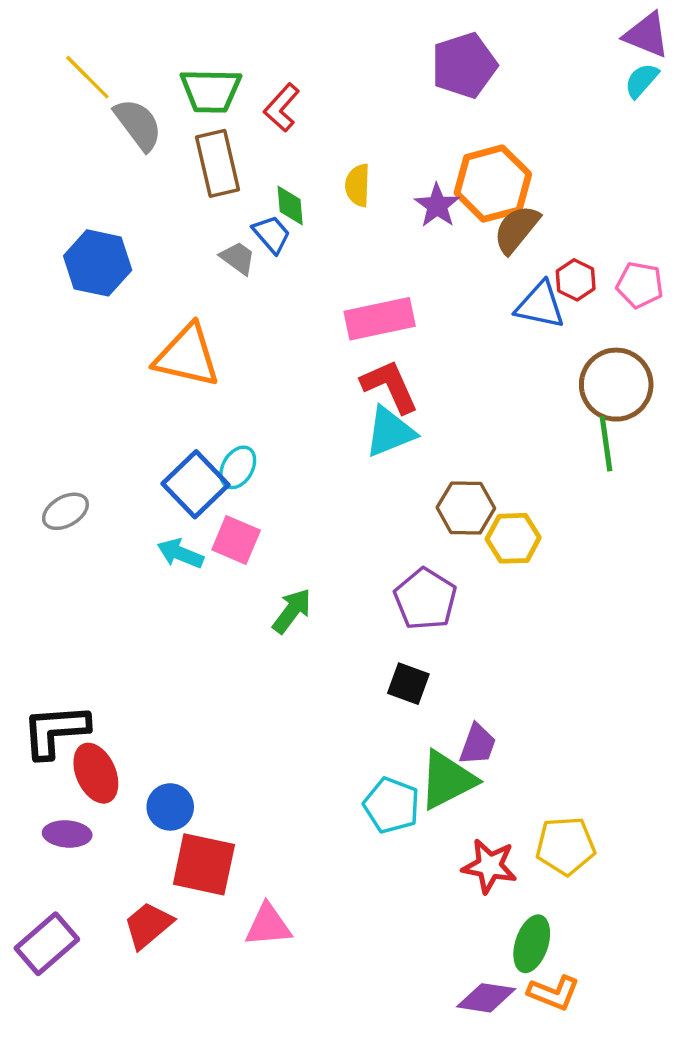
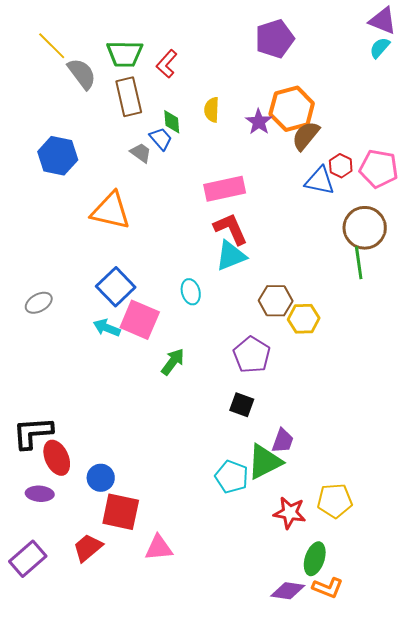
pink pentagon: (640, 285) -> (379, 169), size x1.4
cyan ellipse: (238, 467) -> (191, 292), moved, turned -45
pink square: (236, 540) -> (140, 320), size x1.4

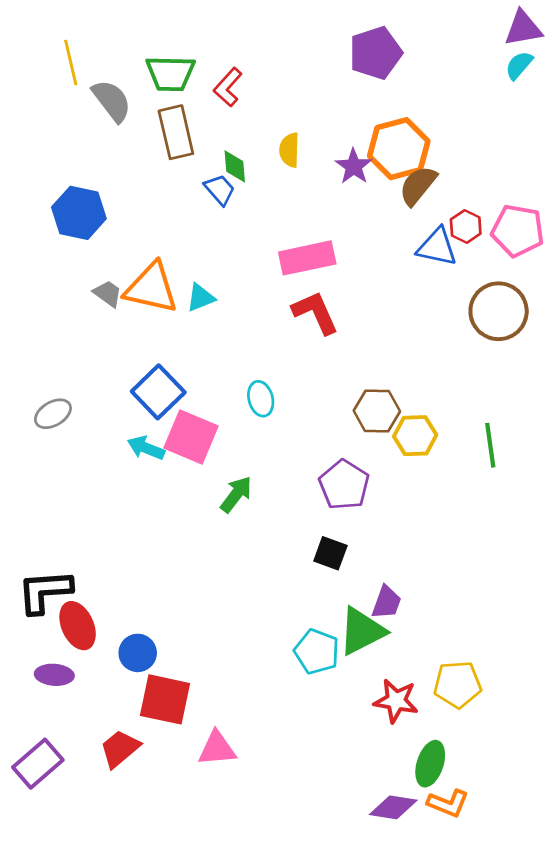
purple triangle: (383, 21) -> (523, 28), turned -32
yellow line: (52, 46) -> (71, 62), turned 32
gray trapezoid: (141, 153) -> (108, 293), moved
cyan triangle: (231, 256) -> (201, 298), moved, size x0.7
green line: (359, 263) -> (490, 445), moved

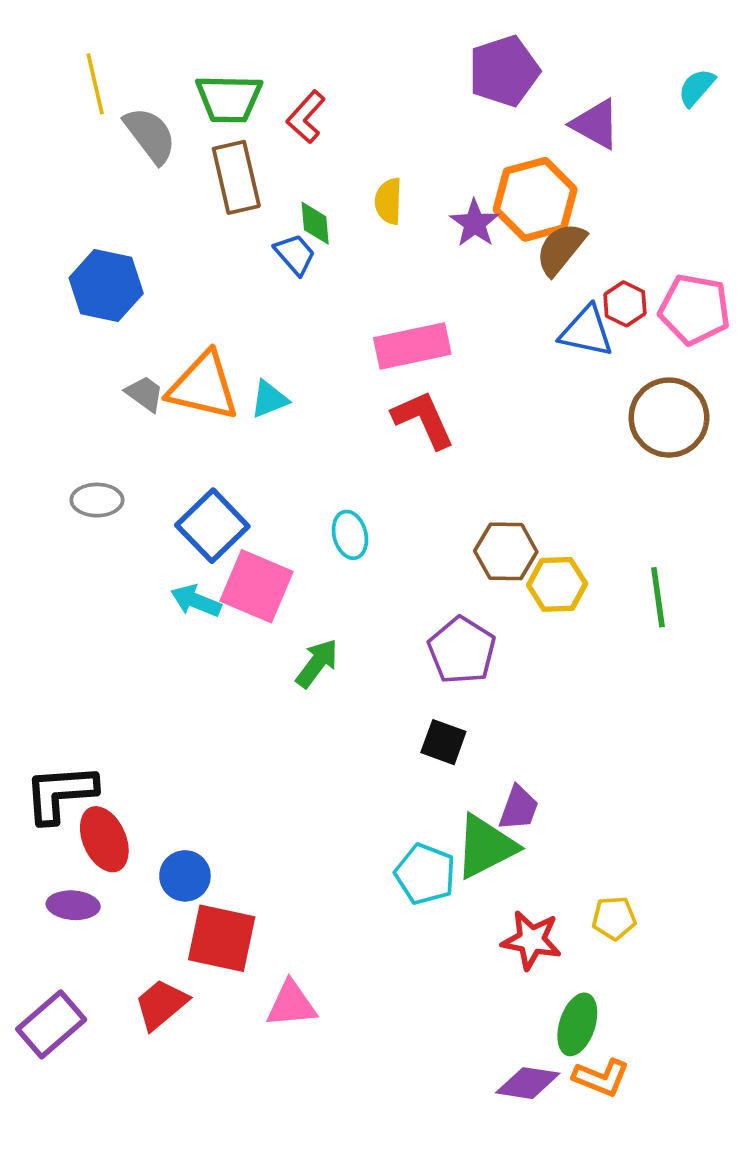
purple triangle: (523, 28) -> (596, 124), moved, turned 39
gray ellipse: (53, 414) -> (97, 500), moved, turned 30
yellow pentagon: (458, 684) -> (614, 918), size x0.7

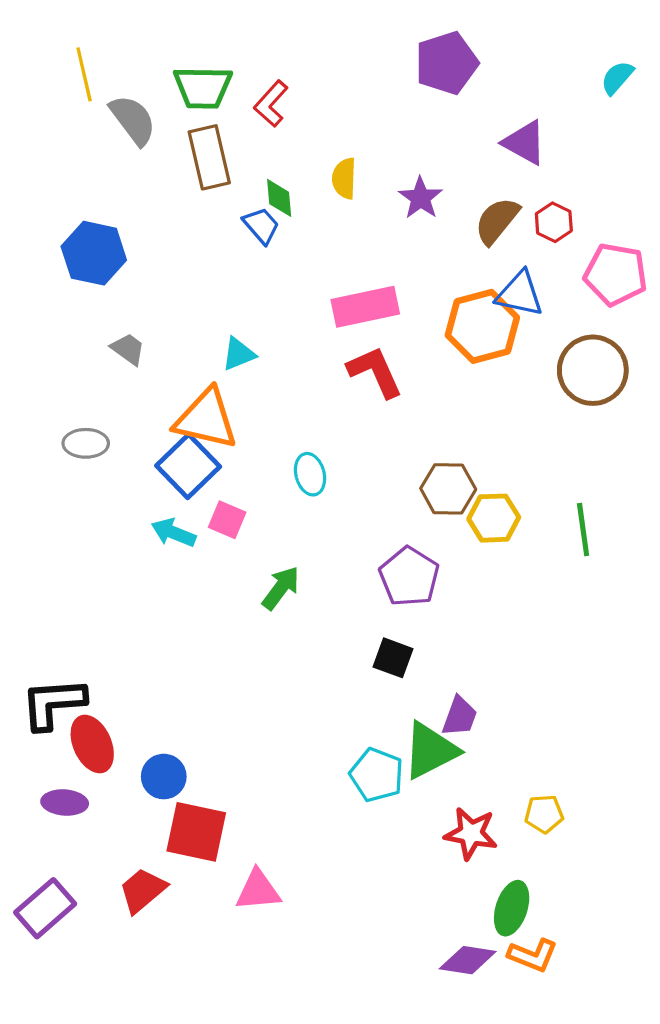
purple triangle: (596, 124) -> (525, 143), moved
orange hexagon: (535, 199) -> (482, 326), moved
red hexagon: (625, 304) -> (554, 222), moved
orange triangle: (203, 386) -> (206, 419), moved
pink square: (256, 586) -> (227, 520), size x0.6

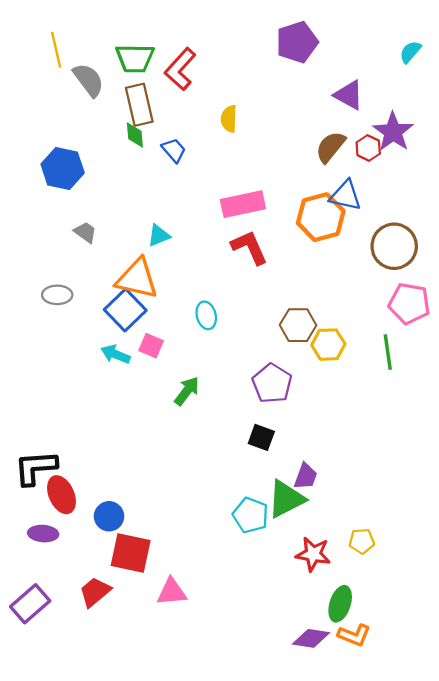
red L-shape: (271, 104) -> (180, 69), size x1.4
green diamond: (279, 198) -> (135, 135), moved
purple star: (421, 198) -> (393, 132), moved, size x1.4
pink pentagon: (616, 274) -> (409, 304), moved

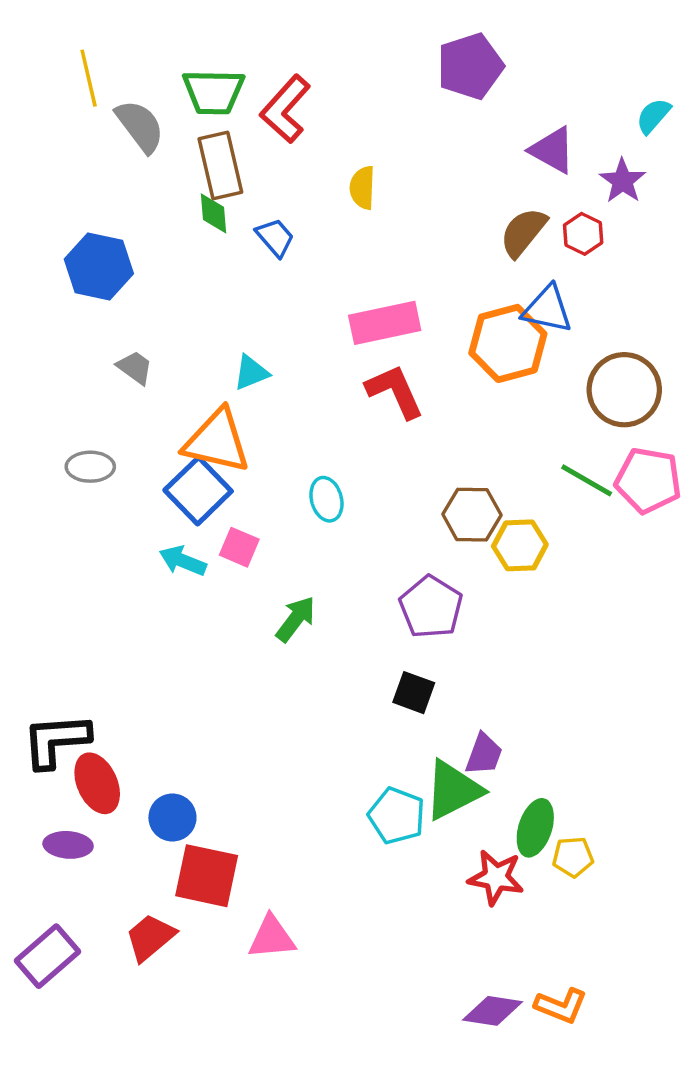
cyan semicircle: (410, 52) -> (653, 116), moved
purple star: (393, 132) -> (623, 181), moved, size x0.7
green line: (388, 352) -> (587, 480), moved, turned -52
green ellipse: (340, 604) -> (535, 828), moved

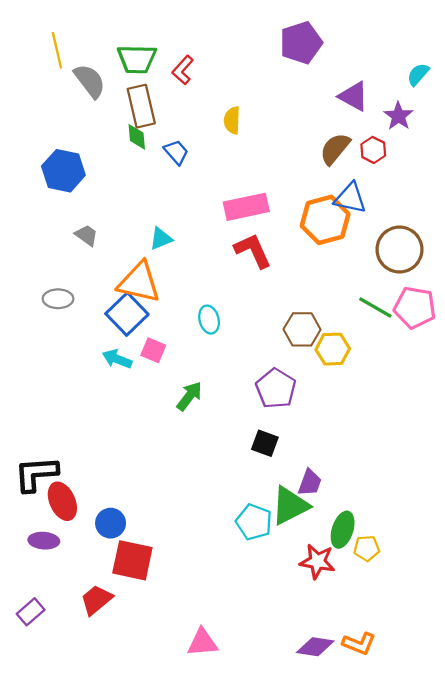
red L-shape: (285, 109) -> (183, 70), size x0.7
pink triangle: (272, 937) -> (202, 642), moved
purple rectangle: (48, 956) -> (31, 612), size x0.7

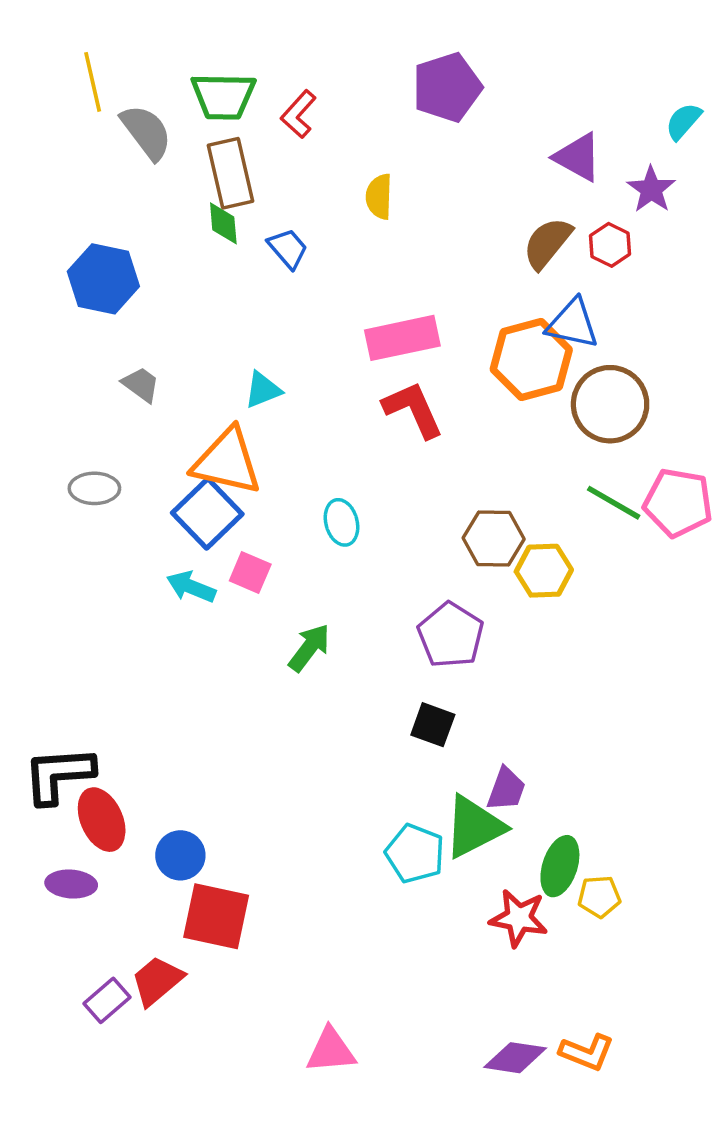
purple pentagon: (301, 43) -> (447, 87), moved
brown circle: (399, 250) -> (610, 404), moved
purple rectangle: (31, 612) -> (107, 1000), moved

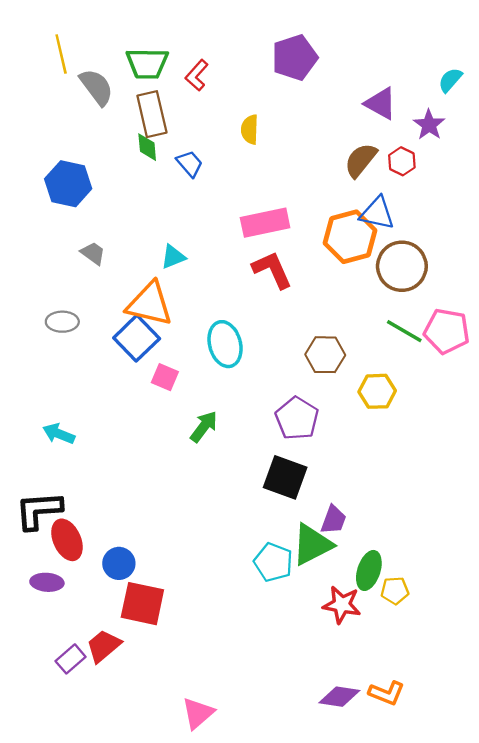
cyan ellipse: (341, 522) -> (225, 344), size x1.5
yellow hexagon: (544, 571) -> (377, 391), moved
cyan arrow: (191, 587) -> (59, 434), moved
black square: (433, 725) -> (285, 477), size x1.5
pink triangle: (331, 1051) -> (198, 713), moved, turned -36

